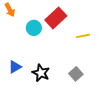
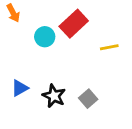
gray square: (76, 74) -> (88, 99), moved

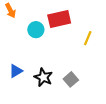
red rectangle: (74, 24) -> (59, 19), turned 30
yellow line: (109, 47) -> (88, 38), turned -56

